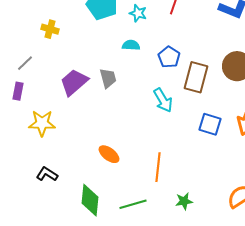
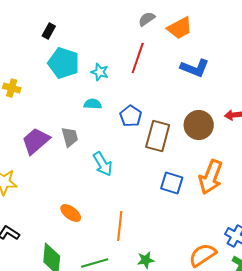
cyan arrow: (163, 100) -> (103, 164), moved

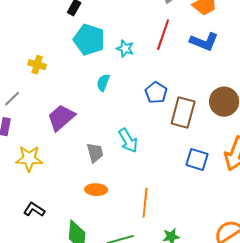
blue L-shape: (195, 68) -> (204, 42), moved
cyan semicircle: (93, 104) -> (103, 83), moved, turned -72
gray trapezoid: (70, 137) -> (95, 153), moved
orange ellipse: (71, 213) -> (96, 190), turned -35

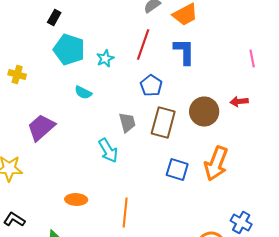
blue L-shape: (204, 42) -> (184, 52), turned -112
cyan star: (125, 49) -> (105, 58), turned 30
cyan semicircle: (103, 83) -> (83, 92), turned -84
blue pentagon: (156, 93) -> (151, 86), moved
gray trapezoid: (95, 153) -> (127, 122), moved

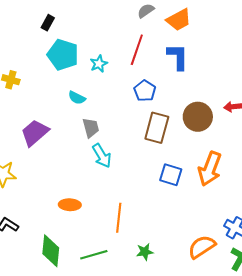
gray trapezoid: (127, 122) -> (91, 128), moved

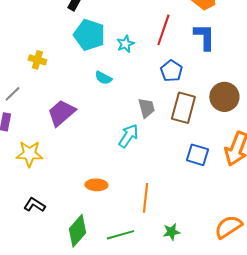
gray trapezoid: (91, 128) -> (146, 108), moved
cyan arrow: (102, 156) -> (128, 136), turned -115
green diamond: (51, 251) -> (77, 231), turned 36

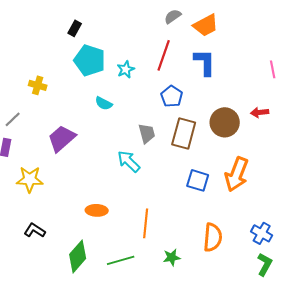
cyan arrow: (128, 136) -> (129, 161), turned -80
orange semicircle: (228, 227) -> (213, 237), moved, turned 128

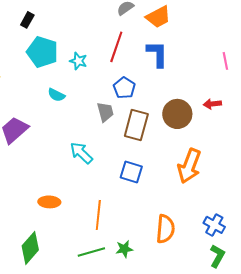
cyan star: (126, 69) -> (78, 61), turned -30
gray trapezoid: (147, 133) -> (105, 112), moved
blue square: (198, 180) -> (131, 172), moved
green line: (121, 260) -> (91, 252), moved

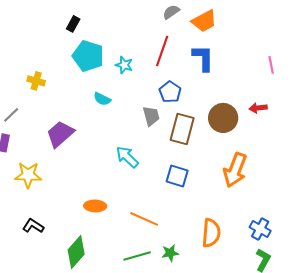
orange line: (98, 215) -> (144, 219), turned -72

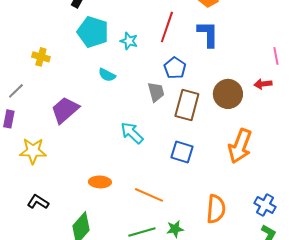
pink line: (271, 65) -> (276, 56), moved

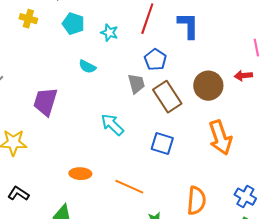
cyan pentagon: (93, 32) -> (73, 24), size x0.7
yellow cross: (41, 57) -> (28, 19), moved
brown rectangle: (187, 105) -> (167, 97), turned -48
purple trapezoid: (65, 110) -> (45, 102), turned -32
orange arrow: (240, 146) -> (220, 138), turned -40

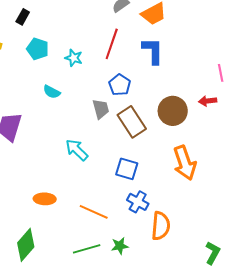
blue cross: (245, 197) -> (138, 202), moved

